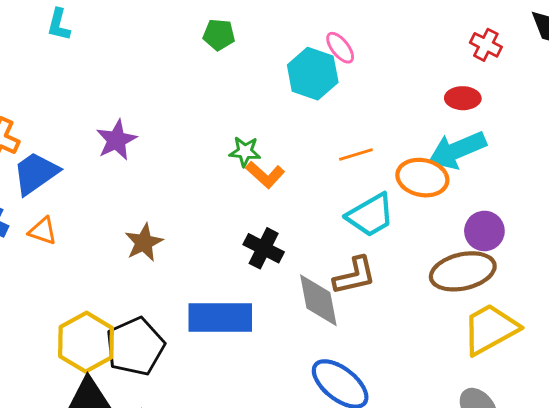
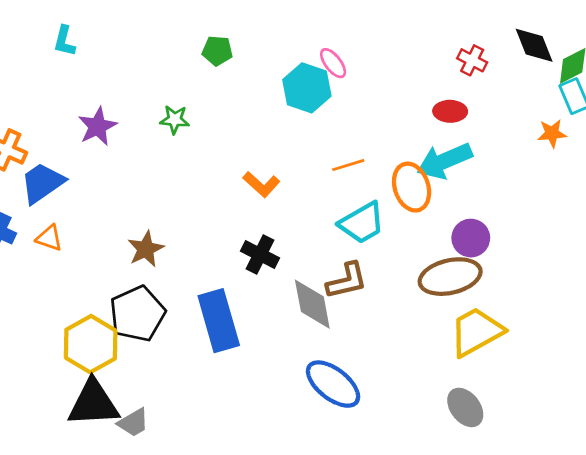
purple star: (116, 140) -> (97, 126), moved
green star: (245, 152) -> (175, 120), moved
orange ellipse: (422, 178) -> (412, 187), turned 60
blue rectangle: (220, 318) -> (219, 321), turned 74
black pentagon: (135, 346) -> (137, 314), moved

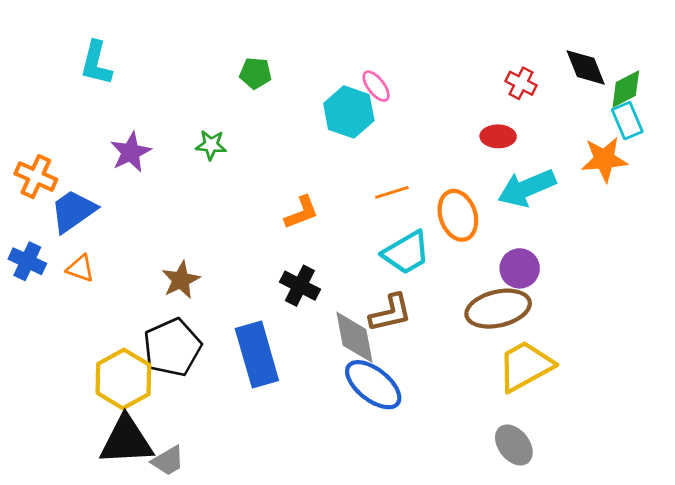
cyan L-shape: (64, 41) -> (96, 63), size x1.4
orange star: (552, 133) -> (604, 159), size x1.5
cyan arrow: (445, 161) -> (527, 188), moved
orange L-shape: (261, 184) -> (301, 212), turned -63
blue ellipse: (333, 384) -> (373, 385), moved

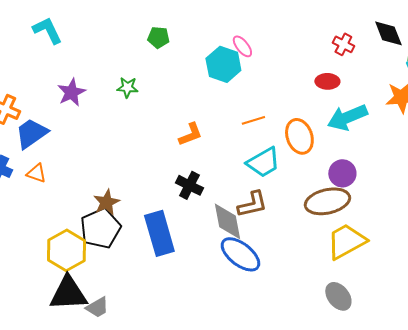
cyan L-shape: (96, 63) -> (47, 30), turned 140
brown star: (181, 280) -> (106, 202), moved

